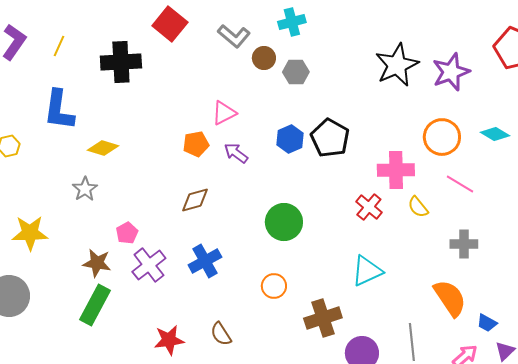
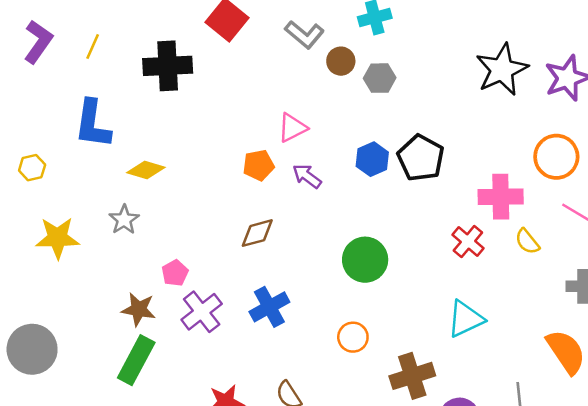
yellow star: (30, 233) -> (57, 238), moved

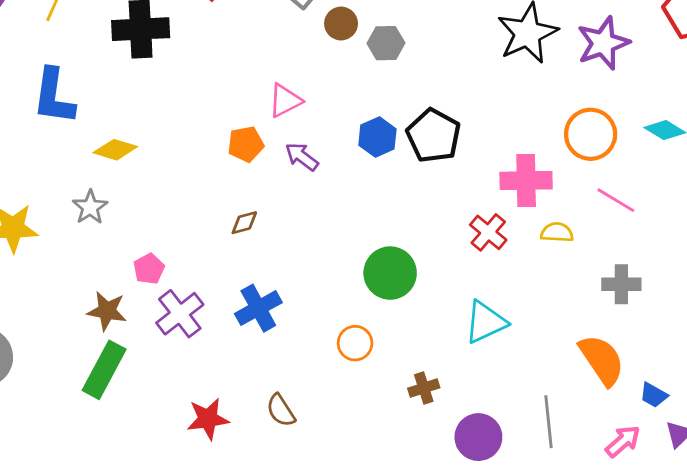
brown diamond: (257, 233) -> (244, 223), size x0.7
yellow semicircle: (527, 241) -> (557, 232), turned 132
green circle: (365, 260) -> (390, 273), moved
brown cross: (412, 376) -> (424, 388), size x0.6

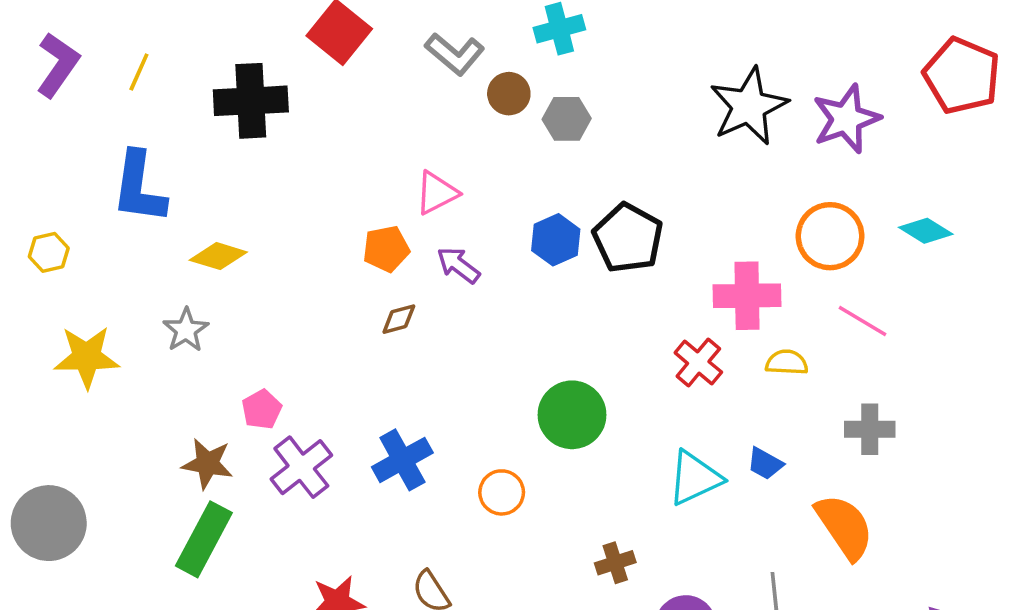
brown diamond: (244, 223) -> (399, 319), moved
orange circle: (355, 343) -> (502, 492), moved
blue trapezoid: (654, 395) -> (765, 464), moved

